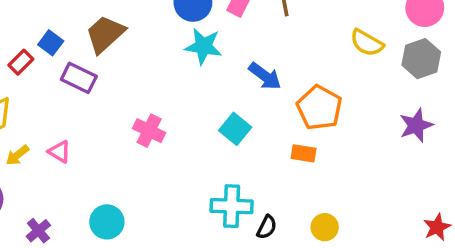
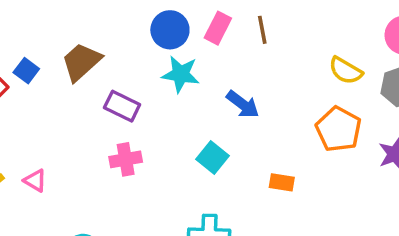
purple rectangle: (79, 78) -> (122, 106), moved
orange pentagon: (319, 108) -> (339, 129), moved
pink cross: (149, 131) -> (126, 159), turned -36

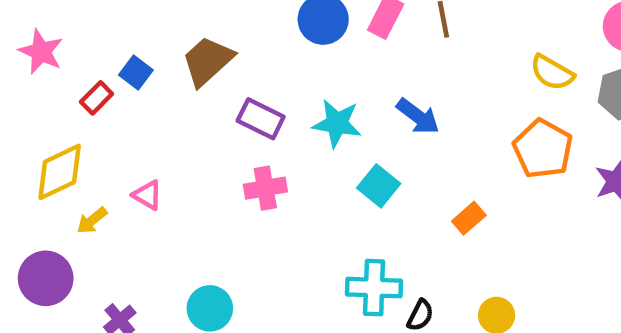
cyan star: (181, 74) -> (337, 123), moved
pink triangle: (35, 181) -> (147, 195), moved
orange rectangle: (282, 182) -> (469, 218), turned -50

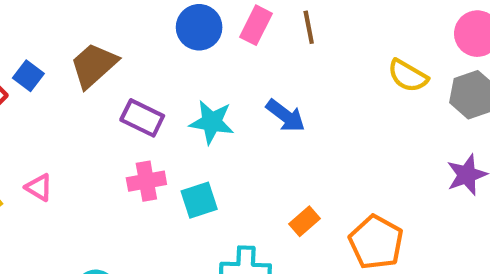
orange pentagon: (543, 149) -> (376, 242), moved
cyan square: (379, 186) -> (199, 200), moved, turned 33
orange rectangle: (469, 218) -> (304, 221), moved

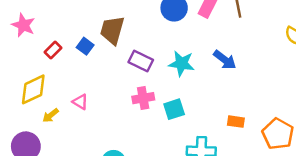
brown trapezoid: (94, 65) -> (112, 30), turned -32
blue square: (28, 76) -> (85, 46), moved
orange rectangle: (304, 221) -> (236, 122), turned 49

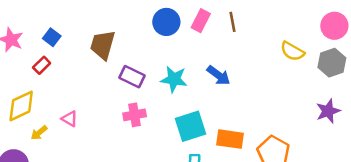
blue square: (85, 46) -> (52, 37), moved
cyan square: (174, 109) -> (191, 126), moved, size x1.4
orange rectangle: (236, 122) -> (230, 139), size x1.5

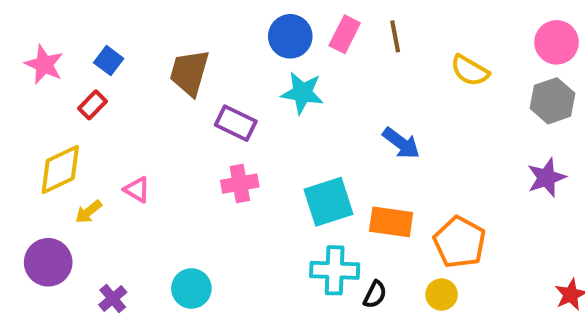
yellow semicircle: (292, 51) -> (470, 71), moved
blue arrow: (219, 75) -> (401, 143), moved
cyan star: (174, 79) -> (302, 93), moved

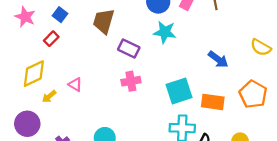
yellow semicircle: (470, 71) -> (261, 47), moved
orange pentagon: (460, 242) -> (253, 94), moved

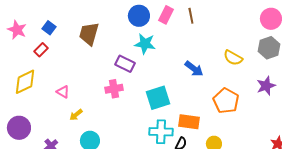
purple rectangle: (129, 48) -> (125, 64), moved
yellow arrow: (49, 96) -> (76, 115), moved
orange rectangle: (213, 102) -> (189, 122), moved

